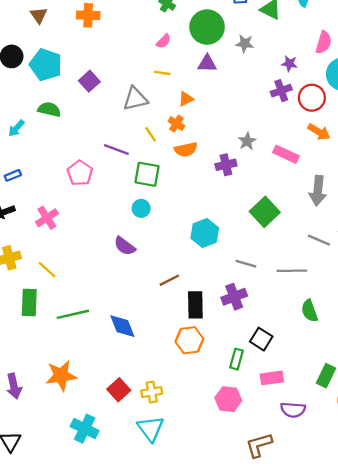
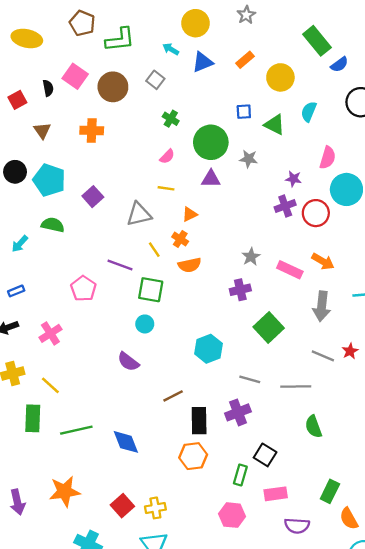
orange arrow: (319, 132) -> (323, 261), moved
purple cross: (226, 165) -> (240, 290), moved

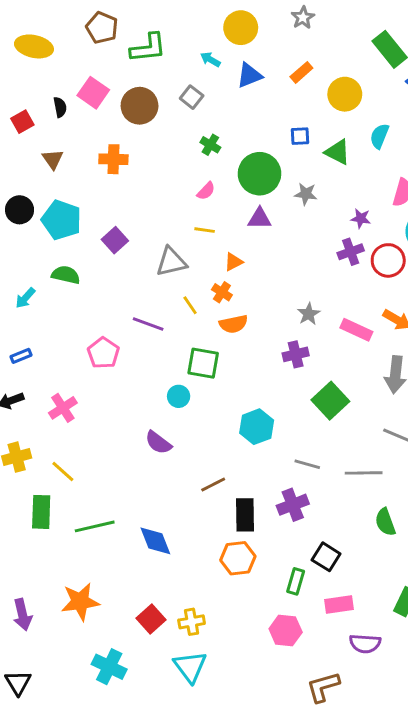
green square: (151, 290) -> (203, 363), moved

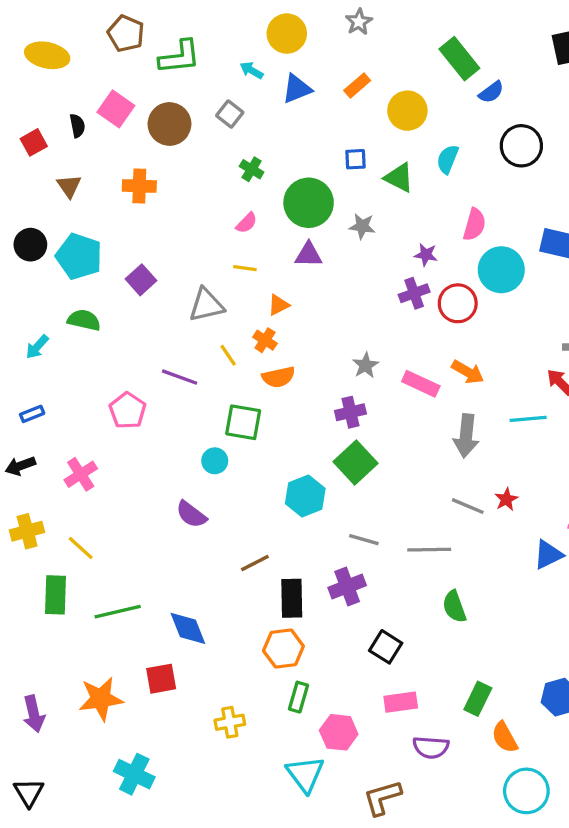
green square: (330, 401) -> (355, 462), moved
green rectangle: (296, 581) -> (299, 697), moved
red square: (151, 619) -> (161, 679), moved, turned 32
cyan triangle: (190, 667) -> (305, 774), moved

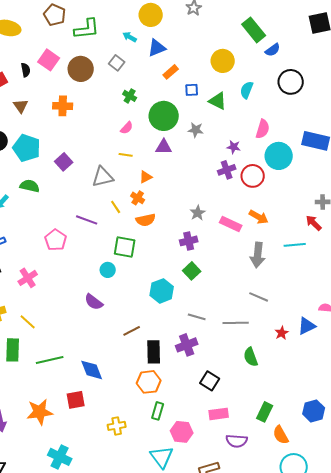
orange rectangle: (357, 85) -> (171, 72), moved
green square: (355, 462) -> (192, 271), size x0.7
red star: (506, 499) -> (282, 333), moved

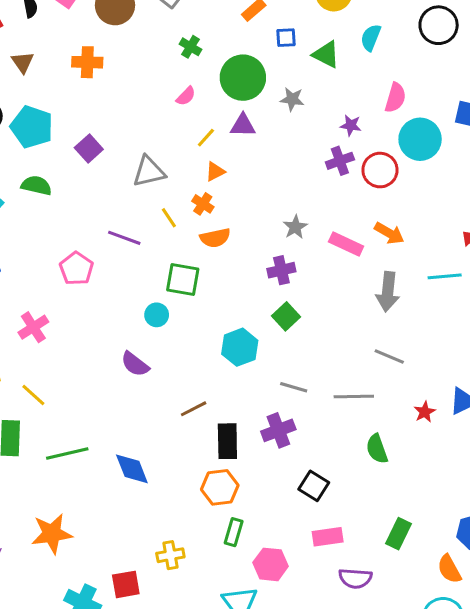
yellow line: (126, 155) -> (206, 138), moved, turned -56
red square: (76, 400) -> (126, 584), moved
orange semicircle: (281, 435) -> (449, 569), moved

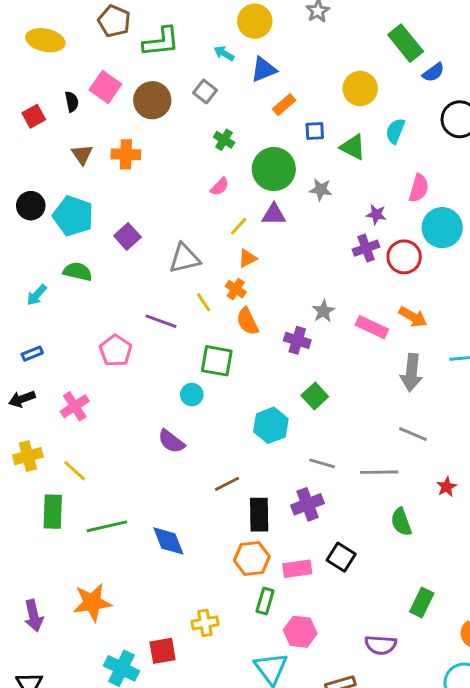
brown triangle: (23, 62) -> (82, 154), moved
orange semicircle: (215, 238) -> (247, 321), turned 76
purple cross: (281, 270) -> (297, 340), moved, turned 30
pink rectangle: (328, 537) -> (297, 569), moved

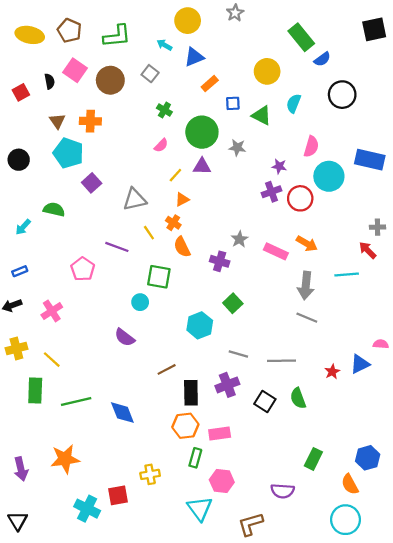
brown pentagon: (114, 21) -> (69, 31), moved
cyan pentagon: (73, 216) -> (68, 153), moved
gray line: (413, 434) -> (307, 318), moved
black square: (341, 557) -> (265, 402), moved

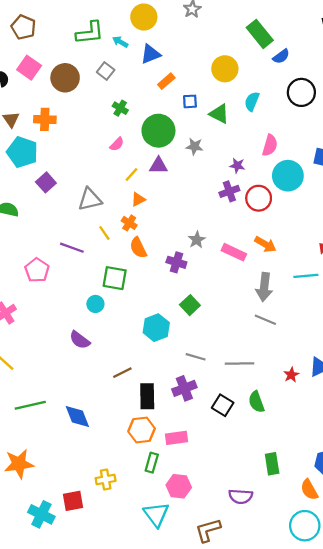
green L-shape: (117, 36) -> (90, 33), moved
green rectangle: (313, 459) -> (272, 464), turned -35

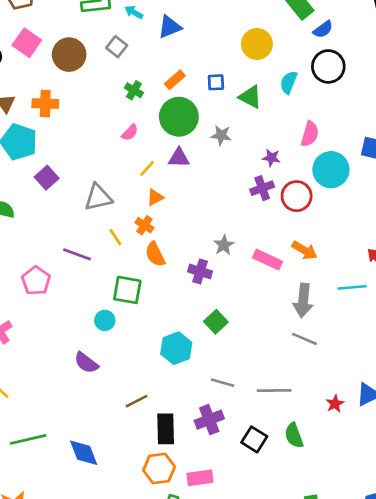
orange rectangle: (166, 81) -> (175, 80), moved
black circle: (301, 92) -> (328, 66), moved

